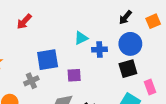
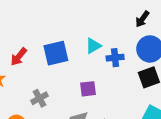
red arrow: (24, 22) -> (19, 57), moved
blue square: (48, 60) -> (56, 53), moved

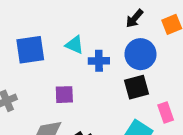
cyan triangle: (93, 46) -> (75, 45), turned 49

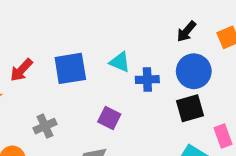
purple square: (64, 95) -> (109, 118), turned 30

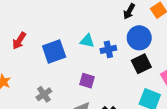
red arrow: (21, 70) -> (19, 41), moved

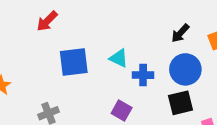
red arrow: (19, 41) -> (47, 21), moved
purple square: (87, 81) -> (122, 111), moved

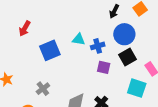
purple square: (122, 111) -> (104, 67), moved

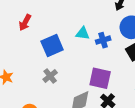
purple square: (104, 67) -> (100, 78), moved, size x1.5
gray cross: (43, 89) -> (50, 76), moved

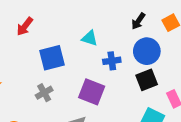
cyan triangle: (83, 33) -> (90, 38), moved
purple square: (100, 78) -> (92, 92), moved

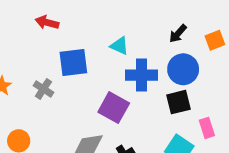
red arrow: (25, 26) -> (47, 22), turned 60
blue cross: (112, 61) -> (142, 75), size x1.5
gray cross: (44, 93) -> (43, 89), moved, turned -35

